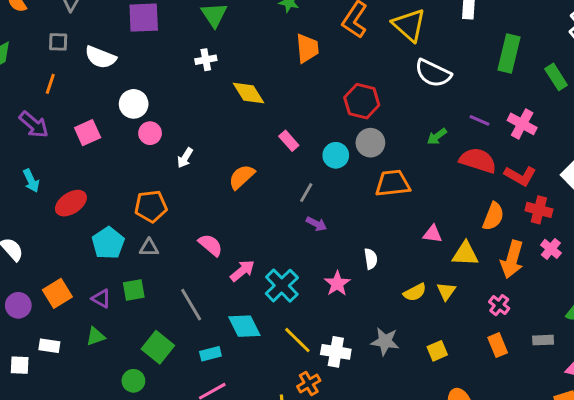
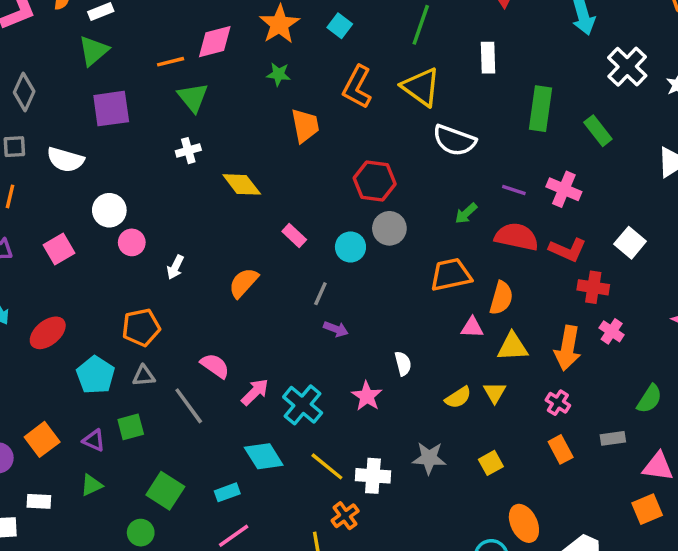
orange trapezoid: (393, 183) -> (451, 275), moved
orange semicircle: (493, 216) -> (501, 298), moved
gray line: (191, 305) -> (189, 406), moved

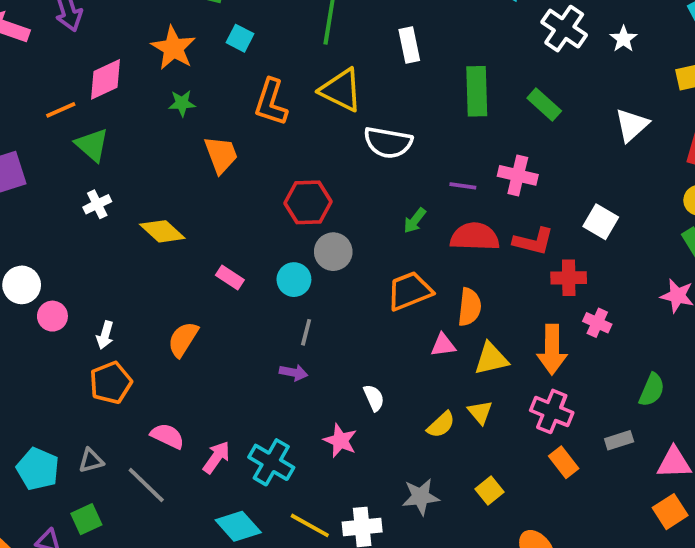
gray line: (320, 294) -> (306, 332), moved
orange pentagon: (141, 327) -> (111, 383), moved
pink cross: (558, 403) -> (552, 411), size x1.5

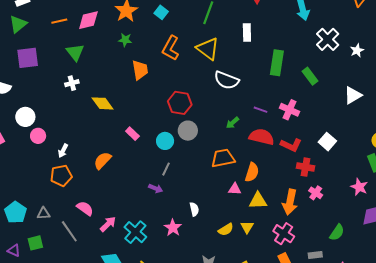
orange line: (61, 110) -> (59, 21), moved

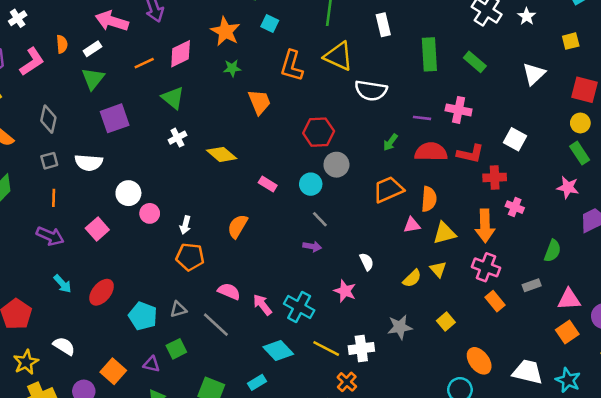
gray line: (166, 169) -> (320, 219), turned -56
orange pentagon: (61, 176) -> (190, 257), turned 30
pink arrow: (108, 224) -> (262, 305), turned -72

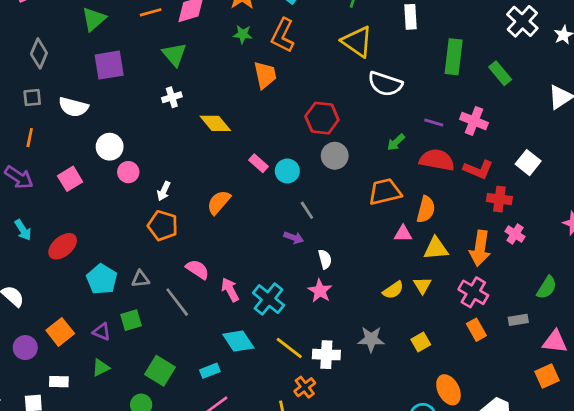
orange L-shape: (292, 66) -> (283, 35), moved
cyan circle: (311, 184) -> (287, 171), moved
white semicircle: (367, 262) -> (325, 259), moved

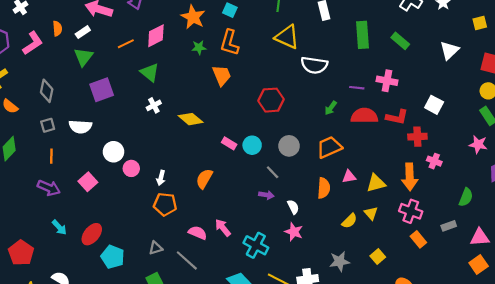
gray circle: (335, 156) -> (289, 146), moved
orange semicircle: (426, 209) -> (324, 188), moved
cyan pentagon: (102, 279) -> (113, 257), moved
pink arrow: (230, 290) -> (223, 228), moved

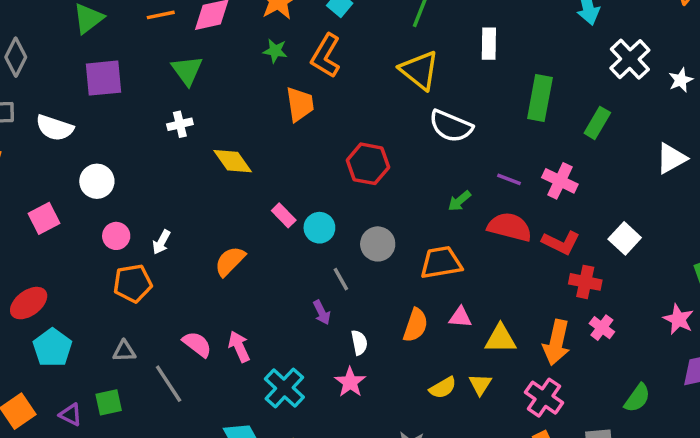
green rectangle: (400, 41) -> (597, 123), turned 66
pink circle: (131, 168) -> (116, 236), moved
purple arrow: (266, 195) -> (322, 312), turned 40
orange pentagon: (165, 204) -> (133, 283), moved, turned -30

